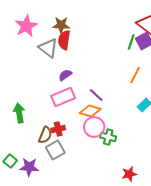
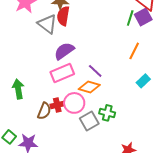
purple semicircle: (65, 75) -> (64, 51), size x1.5
pink circle: (94, 127) -> (74, 103), moved
gray square: (55, 150) -> (89, 121), moved

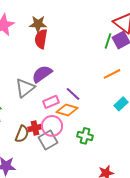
gray triangle: (47, 24) -> (25, 88), moved, turned 45
orange line: (134, 51) -> (112, 74), turned 36
pink rectangle: (62, 73) -> (51, 102), moved, size x0.7
gray square: (89, 121) -> (48, 140), moved

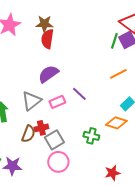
gray triangle: (25, 88) -> (31, 101), moved
orange diamond: (67, 110) -> (116, 123), moved
pink circle: (52, 126) -> (58, 162), moved

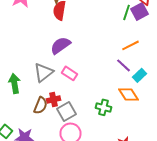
purple line: (79, 94) -> (124, 65), moved
pink rectangle: (57, 102) -> (70, 73), turned 56
orange diamond: (116, 123) -> (128, 94), turned 40

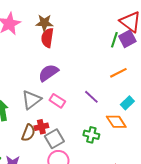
purple line: (124, 65) -> (91, 97), moved

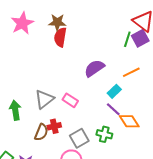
purple semicircle: (48, 73) -> (94, 68), moved
purple line: (91, 97) -> (113, 109), moved
cyan rectangle: (127, 103) -> (114, 91), moved
gray square: (54, 139) -> (79, 138), moved

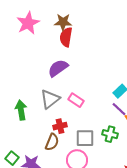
purple semicircle: (94, 68) -> (58, 68), moved
brown semicircle: (41, 132) -> (52, 142), moved
gray square: (79, 138) -> (85, 138), turned 30

